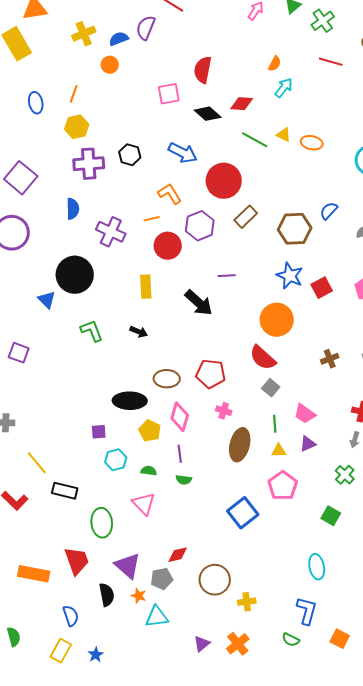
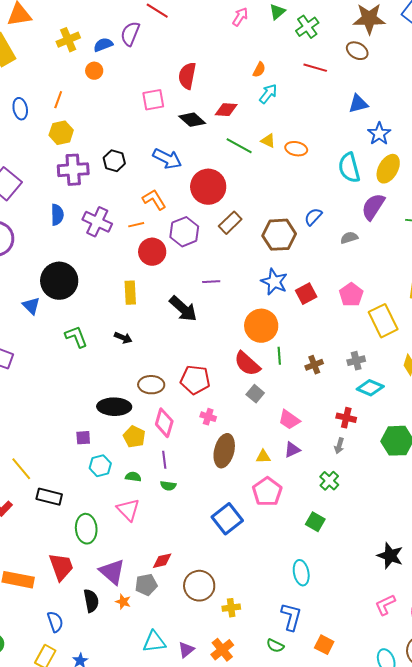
purple cross: (111, 232) -> (97, 222), moved
green line: (275, 424) -> (279, 356), moved
cyan triangle: (157, 617) -> (154, 642), moved

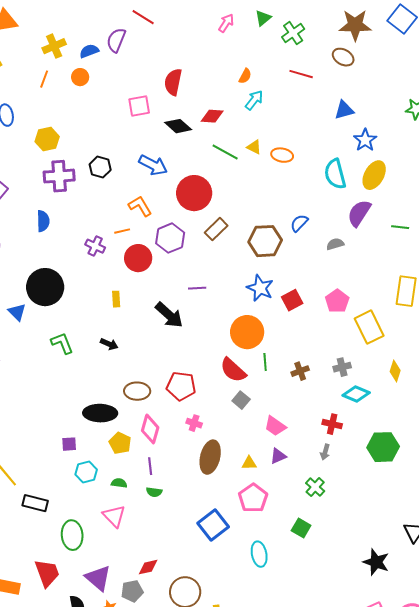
orange line: (58, 100) -> (44, 79), moved
purple cross: (97, 222) -> (95, 246), moved, size x0.7
yellow rectangle: (130, 293) -> (116, 299), size x0.7
cyan ellipse: (301, 573) -> (259, 554), moved

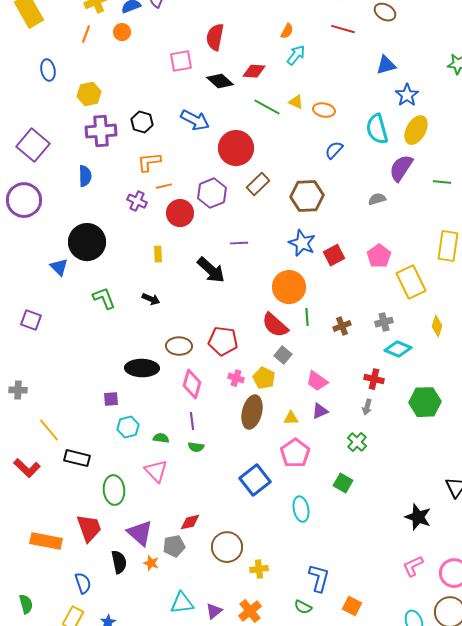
orange L-shape: (140, 206) -> (149, 162), moved, turned -65
blue semicircle: (299, 223) -> (334, 150), moved
yellow pentagon: (120, 443) -> (264, 378), moved

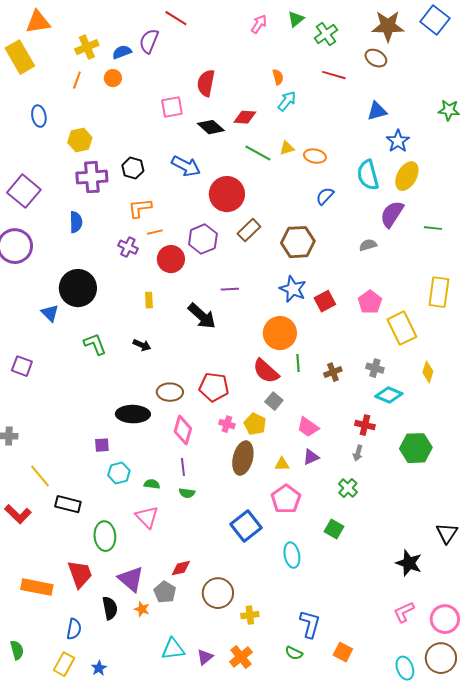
orange semicircle: (287, 31) -> (278, 77), turned -42
yellow triangle: (296, 102) -> (287, 148), turned -42
gray cross: (384, 322) -> (375, 368), turned 30
gray pentagon: (174, 546) -> (165, 592), turned -30
blue semicircle: (83, 583) -> (74, 629), turned 30

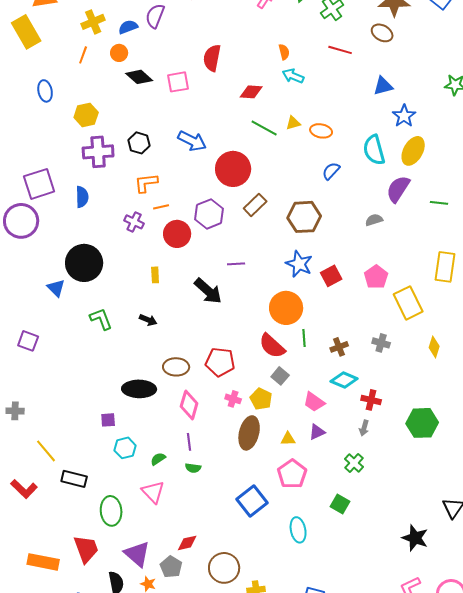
cyan arrow: (287, 101) -> (293, 76), turned -105
black diamond: (211, 127) -> (139, 77), moved
purple square: (24, 191) -> (39, 184), moved, turned 32
cyan diamond: (389, 395) -> (344, 380), moved
green semicircle: (152, 484) -> (158, 459), turned -42

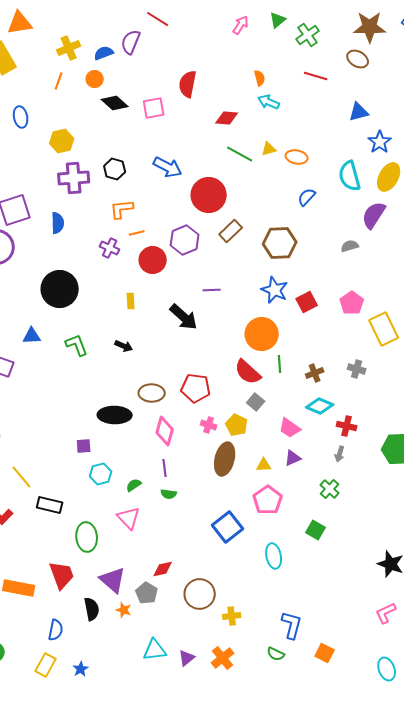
blue triangle: (56, 288) -> (32, 336), moved, turned -48

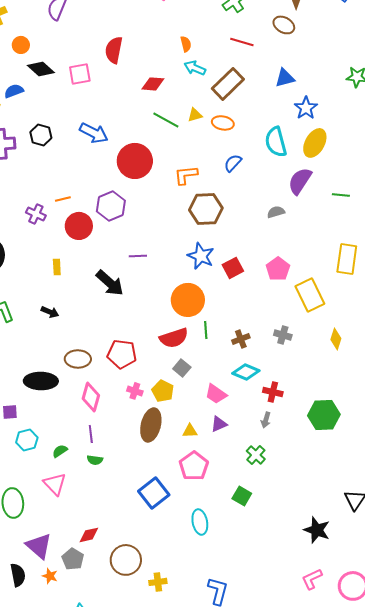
blue semicircle: (104, 53) -> (14, 91), moved
orange L-shape: (122, 209) -> (186, 175), moved
brown rectangle: (231, 231) -> (228, 84), moved, size x1.4
red semicircle: (248, 372) -> (174, 338), turned -60

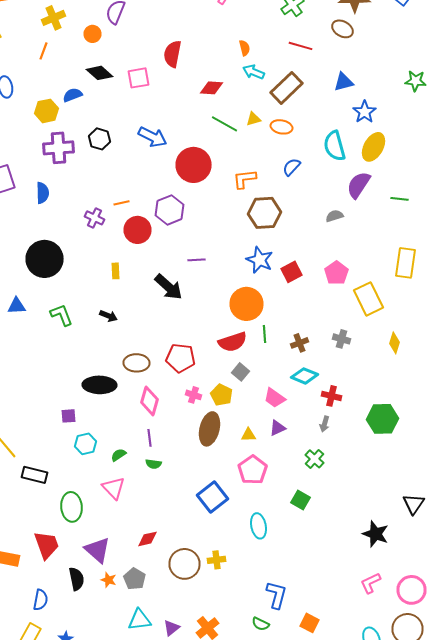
orange circle: (21, 45) -> (92, 34), moved
gray pentagon: (73, 559) -> (134, 579), moved
yellow cross: (158, 582) -> (216, 560), moved

